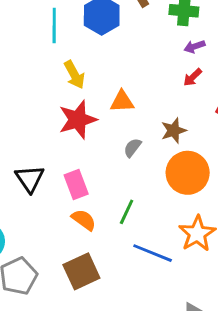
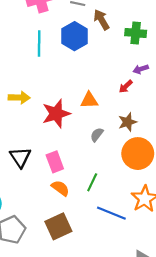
purple arrow: (195, 47) -> (141, 69), moved
yellow arrow: (74, 75) -> (19, 98), moved, turned -60
red arrow: (193, 77) -> (126, 86), moved

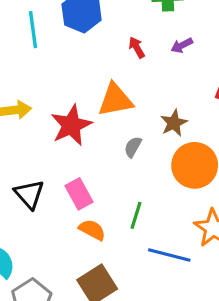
red arrow: (126, 86) -> (137, 47), moved, turned 112
orange triangle: (89, 100) -> (115, 100), size x1.4

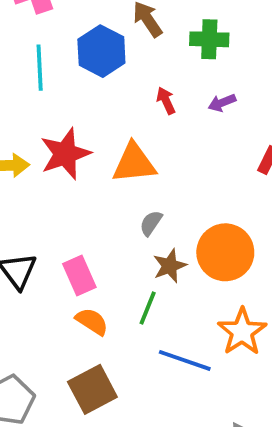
brown star: (174, 123) -> (170, 266), moved
red star: (71, 125) -> (65, 154), moved

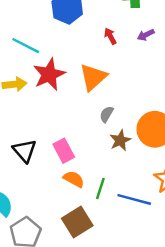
cyan line: (40, 68) -> (26, 46), moved, turned -56
orange triangle: (134, 163) -> (93, 77), turned -32
green line: (148, 308) -> (100, 189), moved

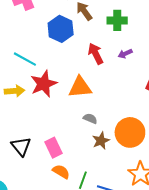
red arrow: (110, 36) -> (96, 54), size x1.5
orange triangle: (93, 77) -> (80, 87), turned 35
gray semicircle: (106, 114) -> (90, 119), turned 80

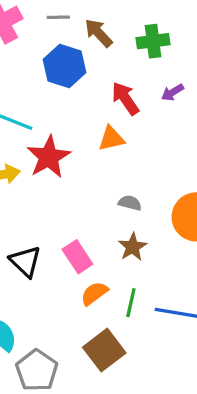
orange triangle: (80, 87) -> (111, 139), moved, size x0.7
brown star: (101, 141) -> (133, 247), moved
orange semicircle: (61, 172) -> (94, 293), turned -60

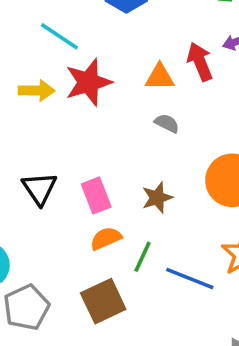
red arrow: (125, 98) -> (200, 62), moved
gray semicircle: (130, 203) -> (167, 123), moved

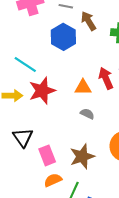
black triangle: (39, 188) -> (23, 137), moved
brown star: (157, 198) -> (82, 156), size x1.4

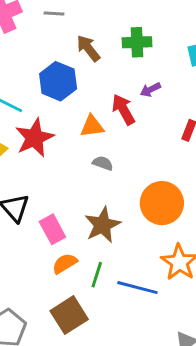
brown arrow: (88, 21) -> (88, 48), moved
blue hexagon: (63, 37) -> (58, 81), moved

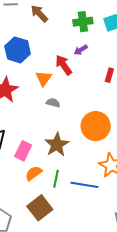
green cross: (137, 42) -> (83, 22), moved
brown arrow: (88, 48) -> (39, 13), moved
orange triangle: (92, 126) -> (43, 78), turned -42
pink rectangle: (52, 229) -> (23, 151), turned 60

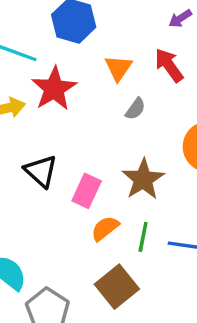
red arrow: (64, 65) -> (169, 65), moved
gray semicircle: (53, 103) -> (135, 109), turned 112

